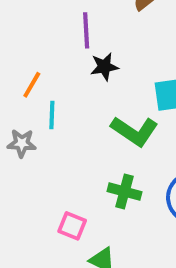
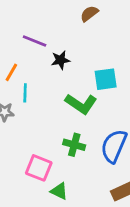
purple line: (86, 30) -> (35, 41), moved, turned -65
pink square: (72, 226) -> (39, 168), size x1.4

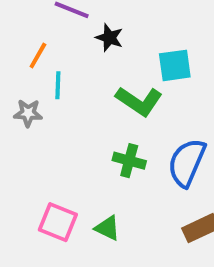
black star: (61, 60) -> (109, 38), turned 30
pink square: (39, 168) -> (58, 222), moved

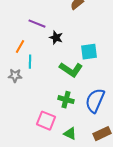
pink square: (58, 222) -> (46, 121), moved
green triangle: (107, 228) -> (70, 134), moved

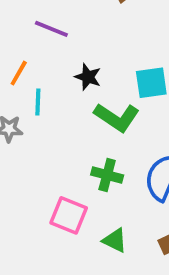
black star: (56, 38) -> (88, 77), moved

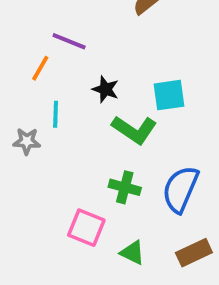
orange line: (19, 73) -> (40, 68), moved

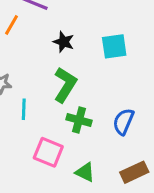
cyan line: (56, 114) -> (24, 109), moved
green L-shape: (134, 130) -> (65, 85), moved, turned -92
blue semicircle: (180, 189) -> (123, 122), size x0.7

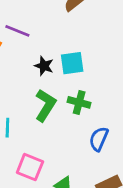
cyan square: (114, 46) -> (72, 63), moved
green cross: (79, 120) -> (79, 102), moved

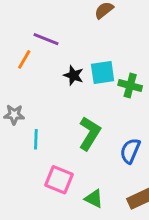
green cross: (79, 102) -> (130, 86), moved
green L-shape: (45, 105) -> (90, 133), moved

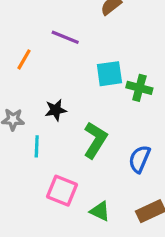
purple line: (46, 39) -> (65, 37), moved
black star: (74, 75) -> (56, 110), moved, turned -30

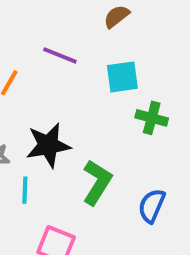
cyan square: (109, 74) -> (122, 77), moved
black star: (56, 110) -> (48, 145), size x1.6

